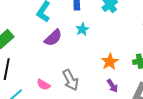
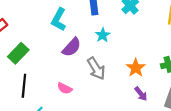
gray arrow: (70, 80) -> (96, 68), moved
pink semicircle: (43, 85) -> (65, 88), moved

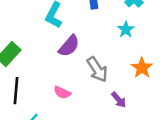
cyan star: (103, 35) -> (126, 30), moved
purple arrow: (141, 94) -> (119, 100), moved

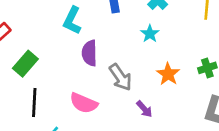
purple semicircle: (69, 46) -> (89, 53), turned 140
pink semicircle: (62, 93) -> (84, 103), size x1.5

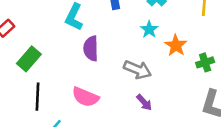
orange star: (168, 74) -> (176, 45), moved
gray arrow: (120, 77) -> (138, 70), moved, turned -32

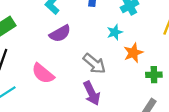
purple semicircle: (91, 48) -> (60, 33), turned -135
purple arrow: (144, 102) -> (92, 93), size x1.5

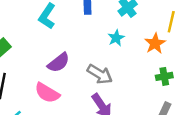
purple semicircle: (60, 33) -> (59, 63), moved
orange star: (133, 53) -> (155, 43), moved

